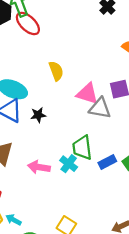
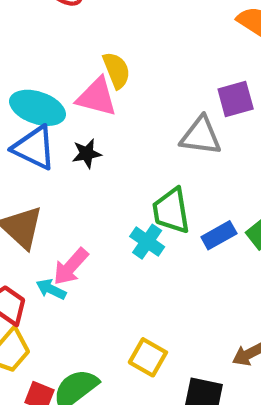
pink triangle: (87, 94) -> (97, 97), moved
pink arrow: (39, 167) -> (71, 267), moved, turned -55
cyan arrow: (14, 220) -> (51, 289), moved

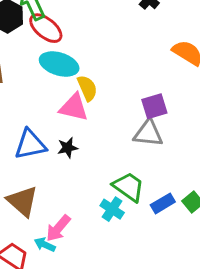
purple square: (236, 99) -> (154, 106), moved
cyan ellipse: (38, 108) -> (59, 64), moved
blue triangle: (34, 148) -> (30, 144), turned -36
green trapezoid: (171, 211) -> (129, 187), turned 136

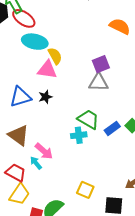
cyan cross: (112, 209) -> (79, 135), turned -35
pink arrow: (58, 228) -> (44, 151), turned -84
cyan arrow: (45, 245) -> (36, 163), turned 32

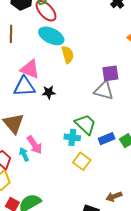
pink triangle: (47, 70) -> (30, 69), moved
yellow square: (85, 190) -> (82, 161), moved

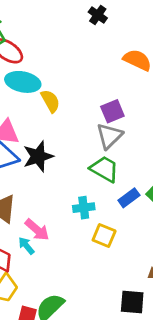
gray triangle: (104, 91) -> (109, 136), turned -45
black star: (49, 92) -> (38, 156), size x1.6
green trapezoid: (85, 124) -> (104, 169), moved

